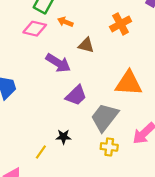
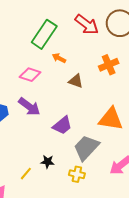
pink diamond: (35, 29) -> (30, 75), moved
purple arrow: (58, 63) -> (29, 107), moved
yellow cross: (109, 147) -> (77, 174), moved

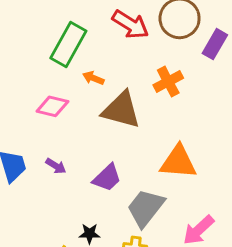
brown triangle: (76, 81) -> (121, 110), size x1.8
purple arrow: (29, 107) -> (56, 166), moved, size x0.6

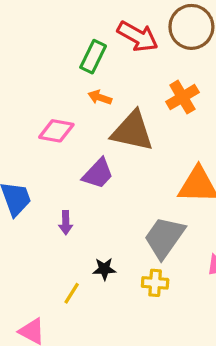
green rectangle: (68, 44) -> (93, 57), moved, size x0.7
purple arrow: (56, 166) -> (66, 223), moved, turned 60
purple trapezoid: (107, 178) -> (98, 174), moved

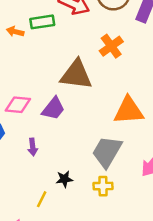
green rectangle: (93, 57) -> (42, 22), turned 60
orange arrow: (100, 97) -> (15, 32), moved
pink diamond: (56, 131) -> (18, 105), moved

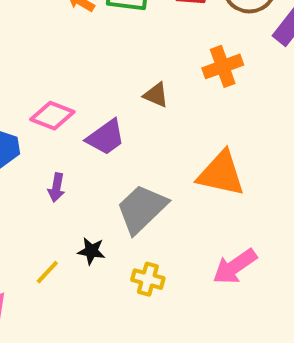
brown triangle: (76, 75) -> (156, 95), size x0.5
gray trapezoid: (107, 152) -> (142, 209), moved

